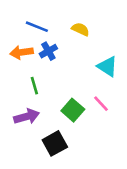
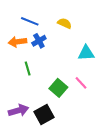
cyan triangle: (107, 66) -> (86, 53), turned -36
purple arrow: (27, 116) -> (18, 110), moved

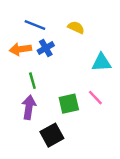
green square: (58, 88) -> (69, 104), turned 36
purple arrow: (18, 110) -> (29, 107), moved, turned -66

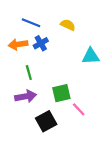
pink line: (95, 98) -> (79, 109), moved
purple arrow: (29, 107) -> (26, 96), turned 72

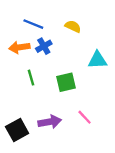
green square: (61, 93) -> (66, 82), moved
purple arrow: (26, 96) -> (50, 122), moved
black square: (46, 121) -> (17, 130), moved

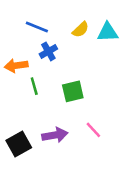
yellow semicircle: (73, 26) -> (81, 30), turned 112
orange arrow: (19, 47) -> (16, 66), moved
cyan triangle: (97, 60) -> (108, 32), moved

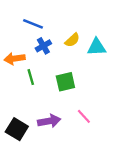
yellow semicircle: (81, 30) -> (72, 40), moved
cyan triangle: (108, 32) -> (97, 47), moved
black square: (19, 144) -> (17, 129), turned -30

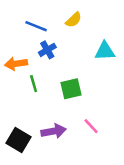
yellow semicircle: (72, 40) -> (74, 20), moved

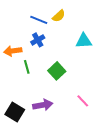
blue line: (36, 26) -> (39, 20), moved
green square: (71, 89) -> (57, 71), turned -30
pink line: (91, 126) -> (83, 101), moved

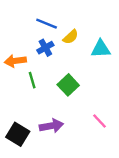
yellow semicircle: (59, 16) -> (71, 37), moved

